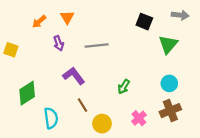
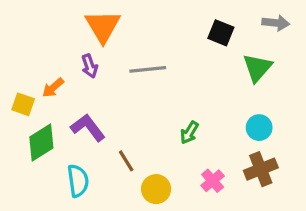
orange triangle: (67, 17) -> (103, 26), size x1.6
orange arrow: (39, 22) -> (53, 88), moved
yellow square: (11, 50) -> (23, 104), moved
purple L-shape: (74, 76) -> (88, 128), moved

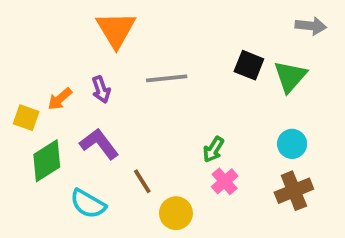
black square: (221, 33) -> (249, 65), moved
purple arrow: (90, 66) -> (101, 90), moved
cyan semicircle: (78, 181) -> (88, 204), turned 128
pink cross: (213, 181) -> (225, 181), moved

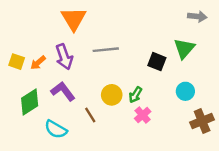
black square: (249, 65) -> (157, 62), moved
purple arrow: (101, 90) -> (64, 57), size x1.5
yellow square: (26, 118) -> (17, 62), moved
brown cross: (294, 191) -> (202, 121), moved
yellow circle: (176, 213) -> (112, 95), moved

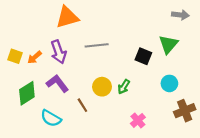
orange triangle: (74, 19) -> (67, 17), turned 45
pink cross: (143, 115) -> (138, 120), moved

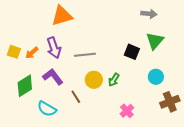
gray arrow: (180, 15) -> (149, 14), moved
gray line: (97, 45) -> (85, 55), moved

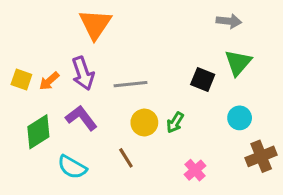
orange triangle: (62, 16) -> (95, 24), turned -40
brown line: (76, 97) -> (126, 158), moved

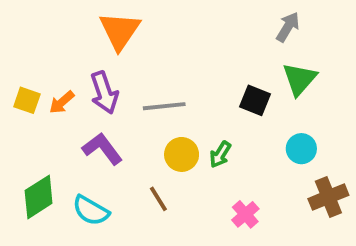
gray arrow: (229, 21) -> (288, 27), turned -65
green diamond: (38, 132) -> (39, 197), moved

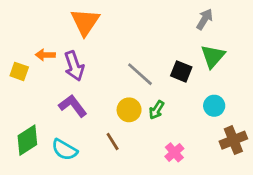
orange arrow: (62, 102) -> (45, 55), moved, turned 42
gray line: (164, 106) -> (140, 74), moved, turned 48

